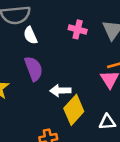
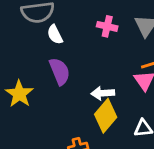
white arrow: (60, 91) -> (103, 93), moved

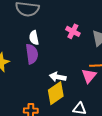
white semicircle: (55, 35) -> (34, 38), moved

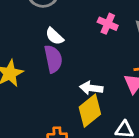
white semicircle: (34, 38) -> (55, 36), turned -32

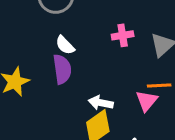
pink cross: (108, 24) -> (123, 35), turned -36

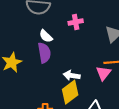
pink cross: (123, 35) -> (76, 22), moved

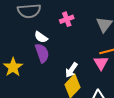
white arrow: (72, 75) -> (71, 70), turned -56

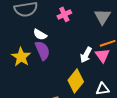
yellow star: (13, 67) -> (21, 57), moved
white arrow: (71, 70) -> (86, 55), moved

